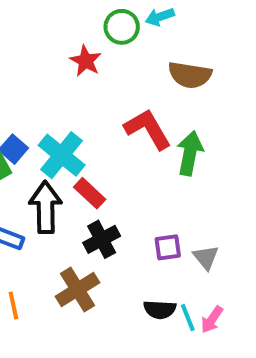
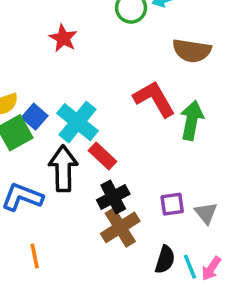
red star: (86, 61) -> (63, 38), moved
brown cross: (78, 289) -> (120, 227), moved
black semicircle: (160, 309) -> (165, 260), turned -76

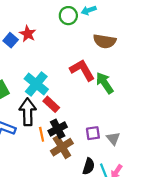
blue square: (35, 117) -> (11, 40), moved
green arrow: (192, 120) -> (105, 83), turned -45
orange line: (35, 256) -> (42, 134), moved

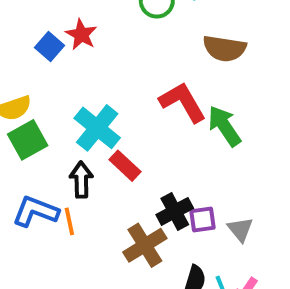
black arrow: (28, 112) -> (81, 180), size x0.7
black cross: (58, 129) -> (175, 211), moved
orange line: (42, 134) -> (69, 221), moved

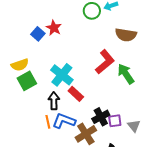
red L-shape: (183, 102) -> (105, 62), turned 80
blue L-shape: (36, 211) -> (64, 121), moved

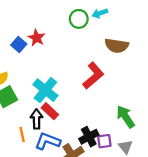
green arrow: (126, 74) -> (125, 117), moved
red rectangle: (76, 94) -> (50, 111), moved
orange line: (48, 122) -> (22, 135), moved

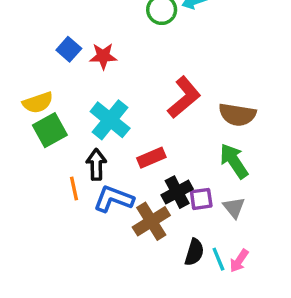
red star: (37, 38) -> (103, 56), moved, turned -30
brown semicircle: (117, 46) -> (237, 115), moved
red rectangle: (50, 111) -> (151, 158), moved, turned -66

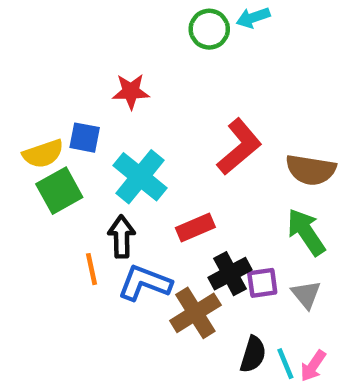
blue square: (69, 49) -> (85, 138), moved, turned -30

